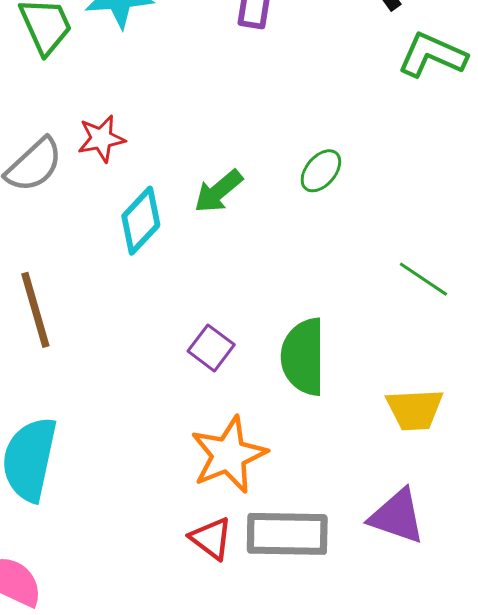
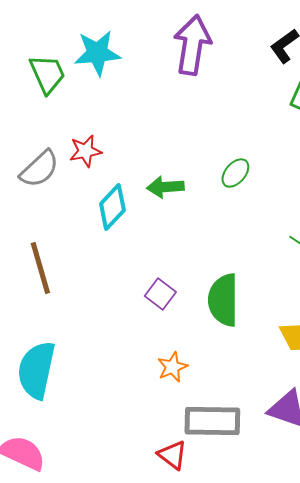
green arrow: (218, 191) -> (165, 187), turned 36
orange star: (229, 455) -> (172, 367), size x0.6
red triangle: (211, 538) -> (172, 455), moved

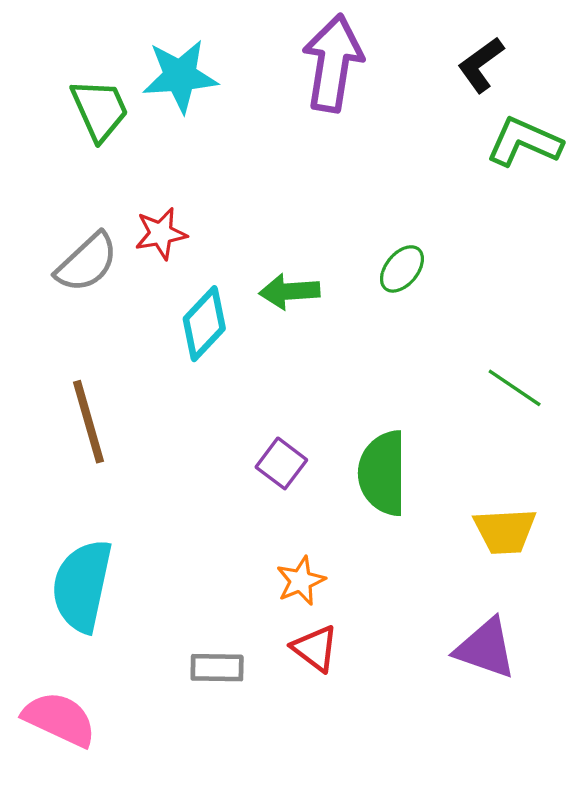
gray rectangle: (212, 421) -> (217, 668), moved, size x0.6
red triangle: (172, 455) -> (315, 648), moved

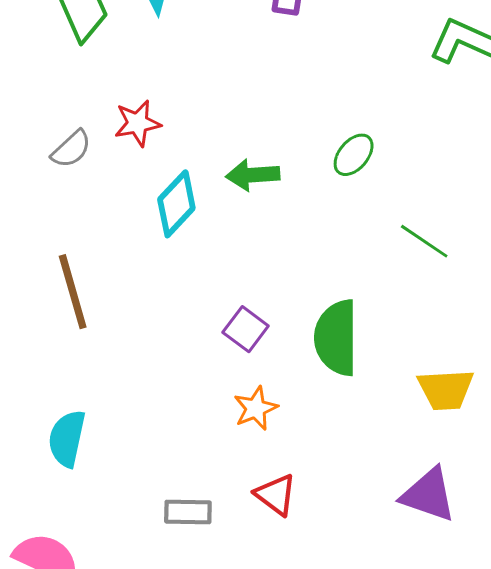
gray semicircle: (87, 262) -> (71, 149), size x0.7
green line: (515, 388) -> (424, 241), moved
orange star: (301, 581) -> (256, 408), moved
cyan semicircle: (82, 586) -> (67, 439), size x0.7

